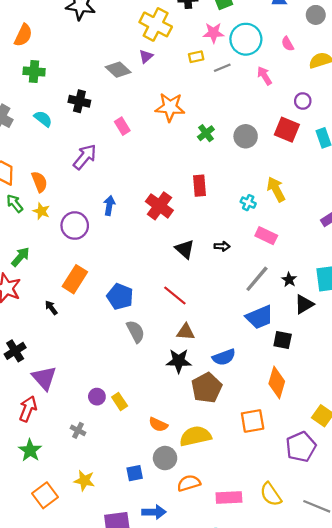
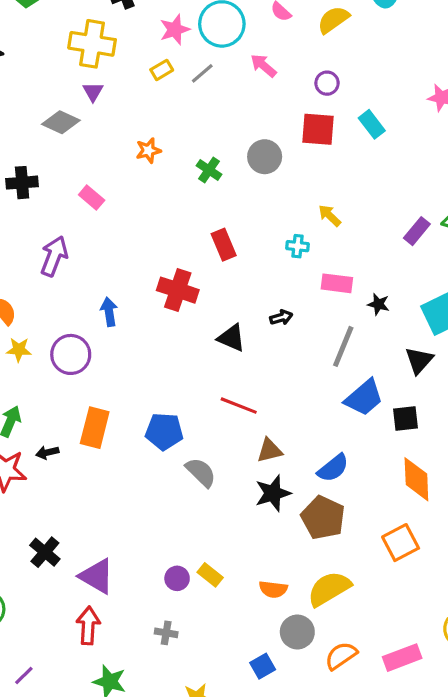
orange star: (170, 107) -> (148, 150), size x0.6
yellow arrow: (276, 189) -> (330, 216), size x0.7
black star: (289, 280) -> (378, 304), moved
black arrow: (51, 308) -> (47, 453), moved, turned -48

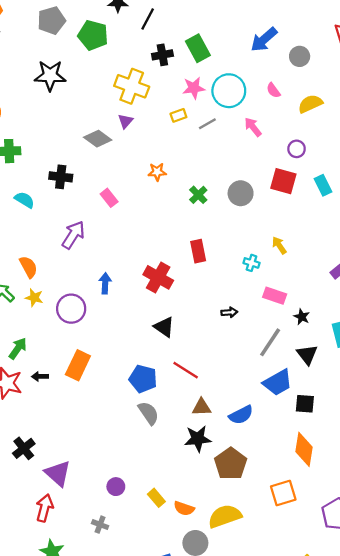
black triangle: (231, 338) -> (164, 327), moved
black triangle: (419, 360) -> (307, 355), moved, turned -30
blue pentagon: (164, 431) -> (143, 379), moved
blue semicircle: (333, 468) -> (241, 415), moved
yellow rectangle: (210, 575) -> (156, 498), moved

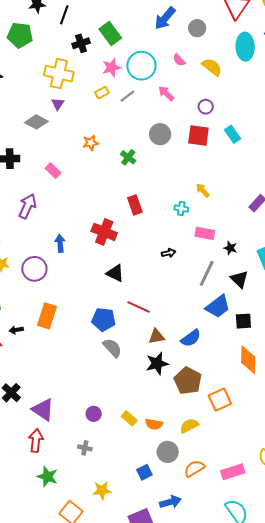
yellow semicircle: (310, 104) -> (212, 67), turned 70
gray circle: (241, 193) -> (160, 134), moved
orange square: (283, 493) -> (220, 400), moved
yellow semicircle: (225, 516) -> (189, 426), size x0.7

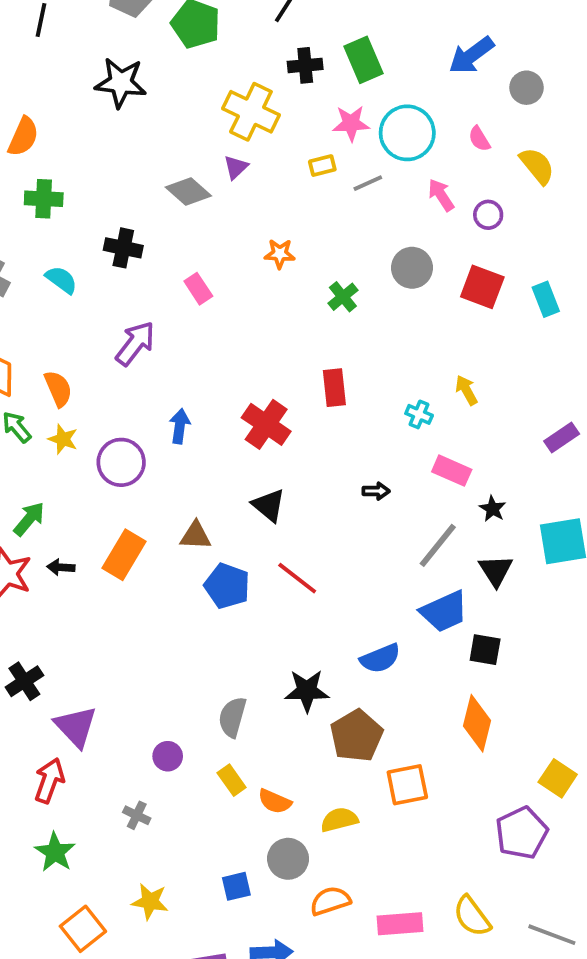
purple circle: (206, 107) -> (488, 215), moved
brown triangle: (156, 336) -> (196, 536), moved
gray semicircle: (112, 348) -> (232, 717), moved, turned -135

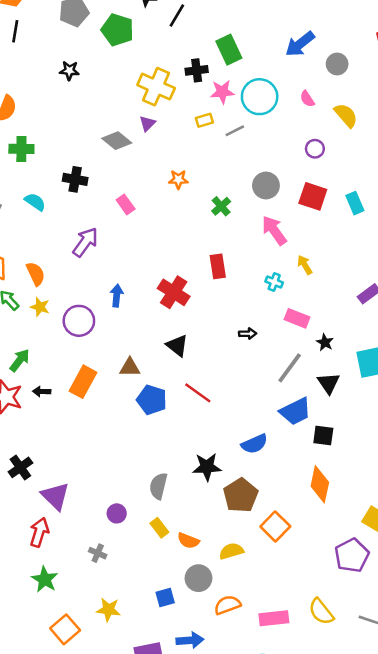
black cross: (305, 65) -> (197, 70), moved
black star: (121, 83) -> (69, 71), size x0.6
pink arrow: (441, 195) -> (274, 230), moved, size x1.4
orange square: (407, 785) -> (275, 526), turned -32

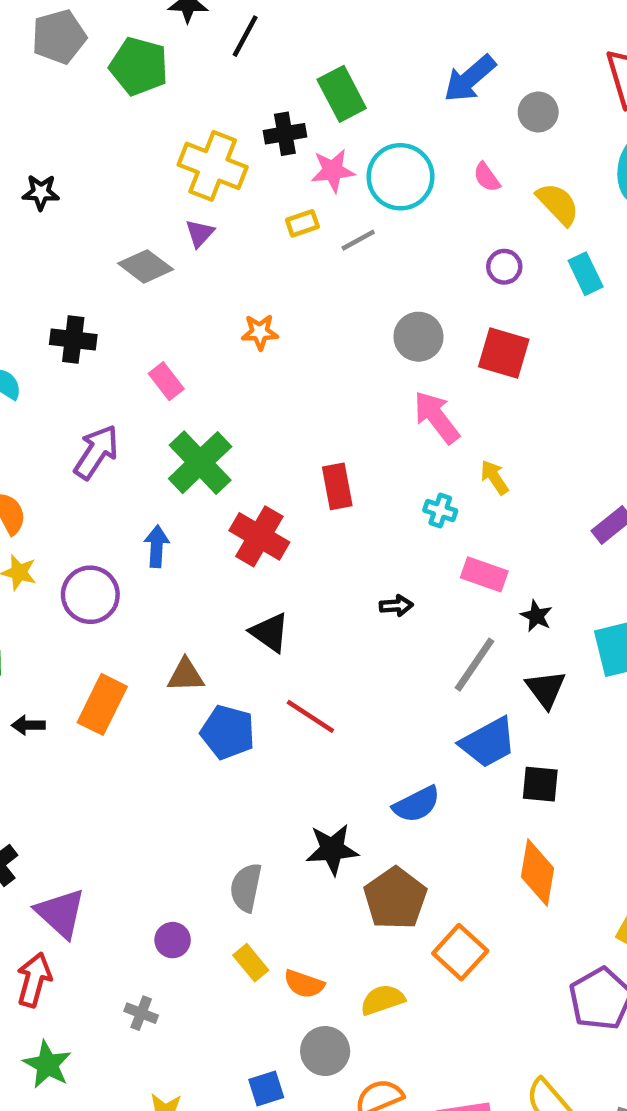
black star: (69, 71) -> (41, 192), moved
cyan rectangle: (355, 203) -> (586, 274), moved
green cross: (221, 206) -> (200, 463), moved, size x1.8

